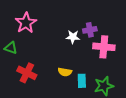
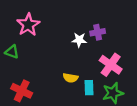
pink cross: (104, 47) -> (111, 65), moved, turned 30
red cross: (27, 73) -> (22, 91), moved

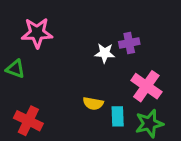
pink star: (28, 25) -> (37, 33), turned 30

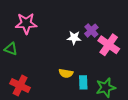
purple cross: (129, 43) -> (91, 31), turned -32
pink cross: (146, 86) -> (109, 45), moved

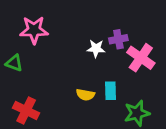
purple cross: (91, 31) -> (118, 39), turned 32
cyan rectangle: (83, 82) -> (111, 91), moved

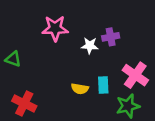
pink star: (34, 30) -> (55, 28), moved
pink cross: (141, 58) -> (135, 75), moved

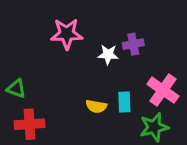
green triangle: (13, 59) -> (16, 89), moved
red cross: (24, 104) -> (30, 124), turned -30

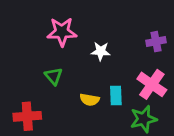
purple cross: (133, 44) -> (156, 42), moved
green triangle: (16, 89) -> (54, 76), moved, turned 30

